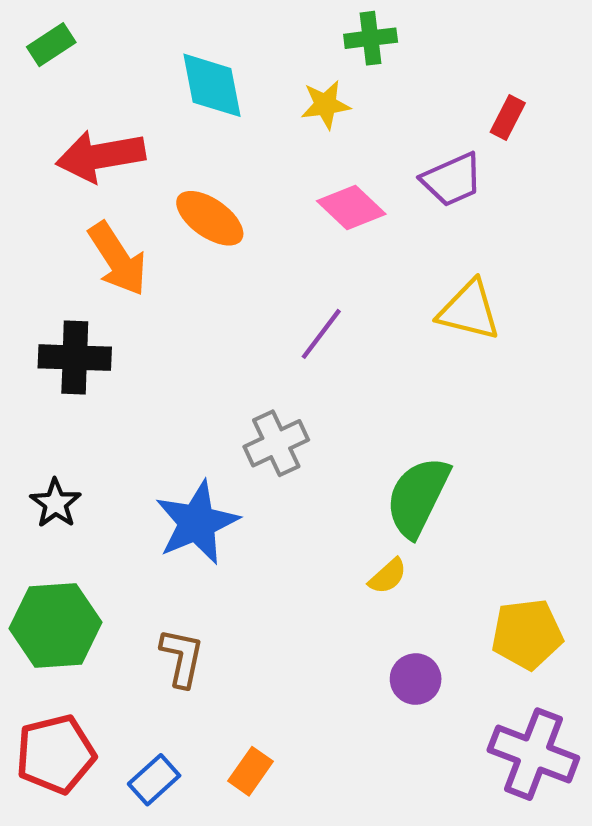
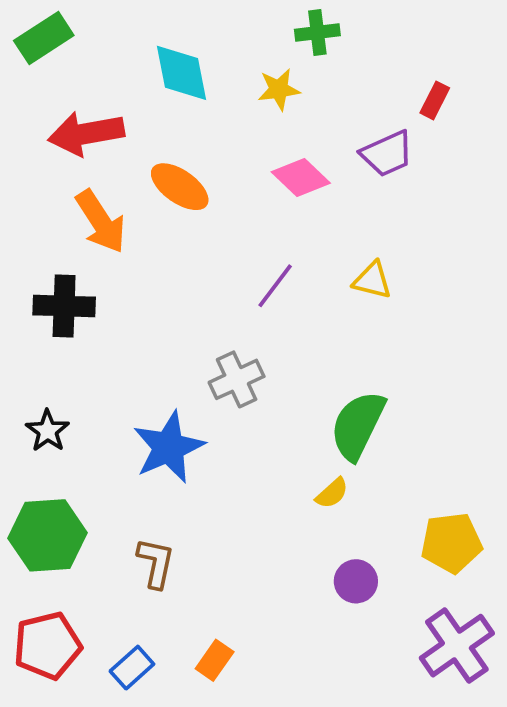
green rectangle: (51, 45) -> (44, 38), size x1.4
yellow triangle: (469, 310) -> (372, 280), moved, size x0.7
purple cross: (533, 754) -> (457, 646), turned 34

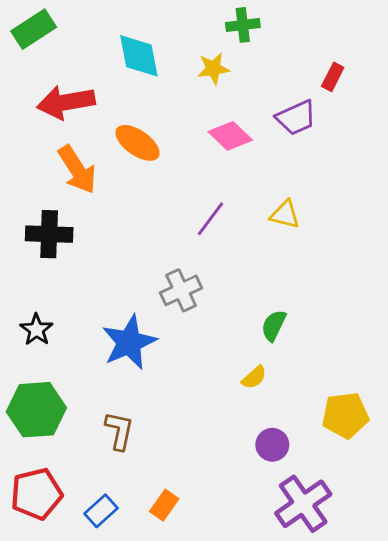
green semicircle: (358, 425) -> (274, 325), size x0.6
purple cross: (457, 646) -> (303, 504), moved

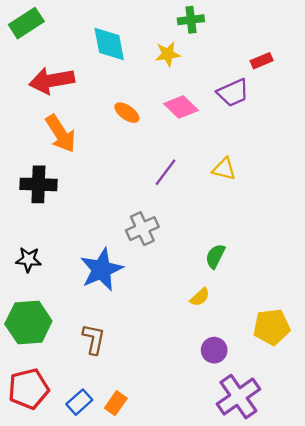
red rectangle: (333, 77) -> (262, 61), turned 40
orange ellipse: (138, 143) -> (127, 113), moved, size x0.7
black star: (36, 330) -> (28, 260), turned -30
orange rectangle: (164, 505) -> (116, 403), moved

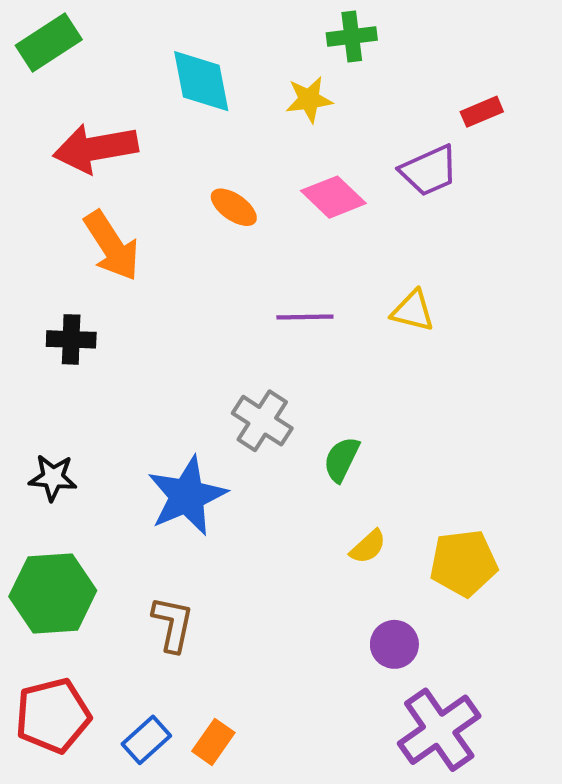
purple line: (166, 172) -> (305, 317), turned 52
black cross: (38, 184) -> (71, 339), size x0.7
gray cross: (142, 229) -> (262, 421), turned -32
green semicircle: (215, 256) -> (342, 459), moved
yellow pentagon: (272, 327) -> (464, 563), moved

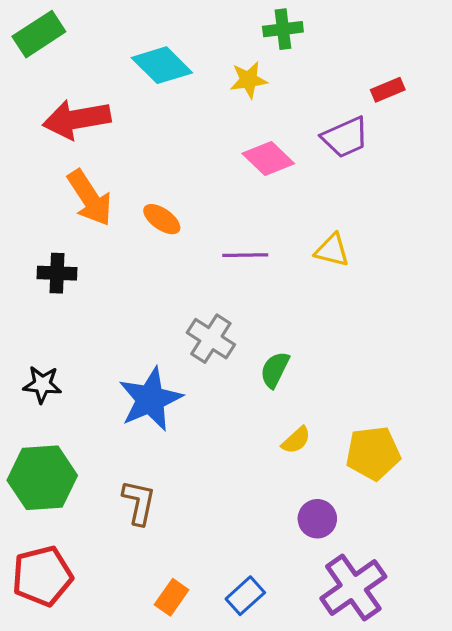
cyan diamond: (201, 81) -> (162, 65), turned -34
orange ellipse: (234, 207) -> (162, 219), moved
blue rectangle: (146, 740) -> (245, 596), moved

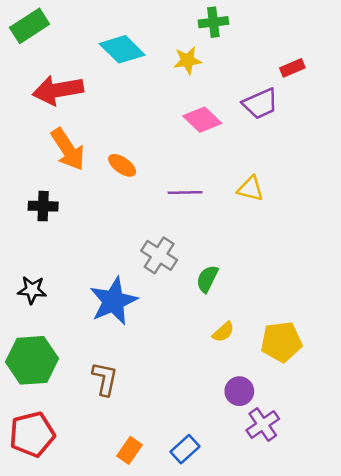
purple cross: (353, 588) -> (263, 424), moved, size x0.7

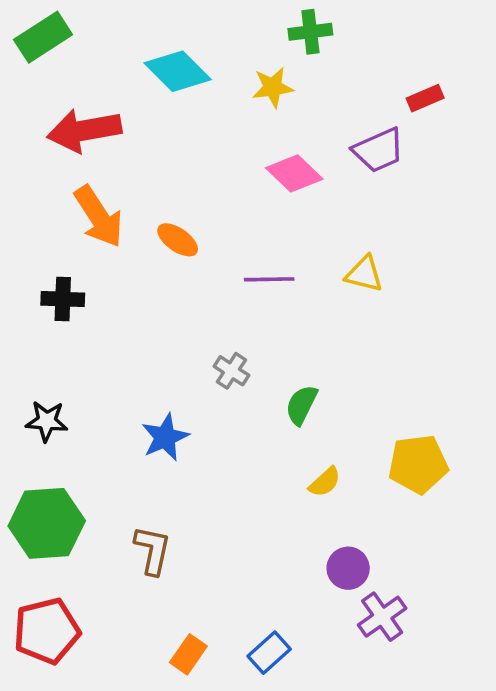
gray cross: (159, 255) -> (231, 371), size x0.7
blue star: (113, 301) -> (165, 437), size x0.7
yellow pentagon: (281, 342) -> (418, 464), moved

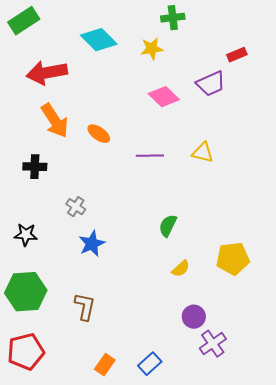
gray cross: (231, 371) -> (76, 207), moved

